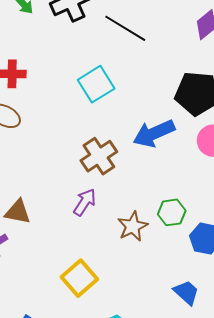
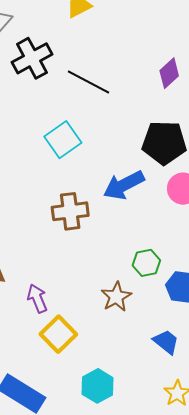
brown cross: (99, 156) -> (70, 211), turned 30
purple arrow: (85, 202) -> (37, 298), moved, turned -52
brown star: (133, 226) -> (116, 297), moved

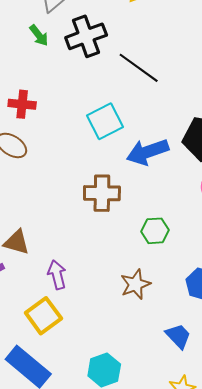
blue arrow: (124, 185) -> (148, 152), moved
green hexagon: (146, 263) -> (155, 231), moved
yellow square: (58, 334) -> (43, 316), moved

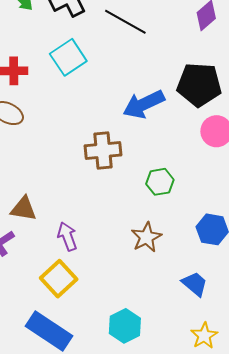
cyan square: (105, 121) -> (68, 57), moved

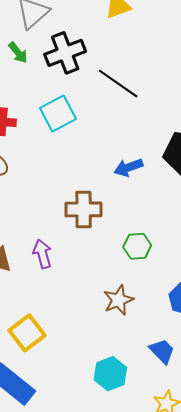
blue arrow: (144, 104) -> (128, 167), size x0.7
purple arrow: (67, 236) -> (42, 254), moved
cyan hexagon: (125, 326) -> (110, 374), moved

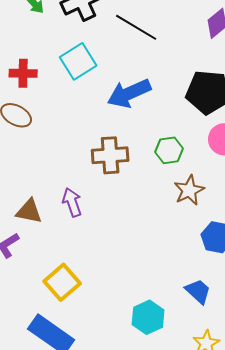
blue arrow: (128, 167) -> (129, 93), moved, size x1.5
green hexagon: (137, 246) -> (169, 150), moved
brown star: (118, 300) -> (189, 190), moved

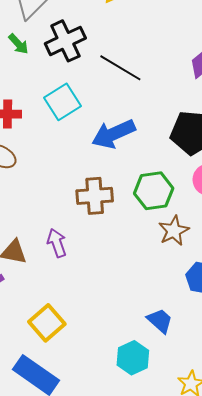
green hexagon: (169, 150) -> (154, 191), size x1.4
blue trapezoid: (198, 291) -> (160, 321), moved

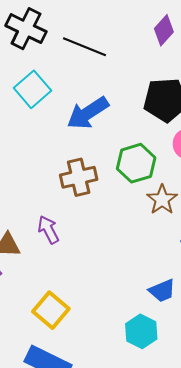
black cross: (65, 41) -> (26, 29), turned -30
blue trapezoid: (160, 321) -> (162, 291), turned 124

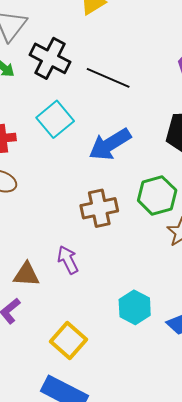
cyan hexagon: (141, 331) -> (135, 307), moved

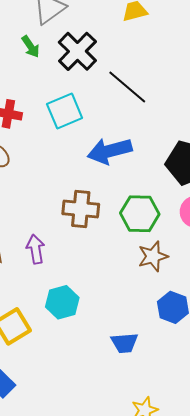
cyan hexagon: (135, 307) -> (62, 302), moved

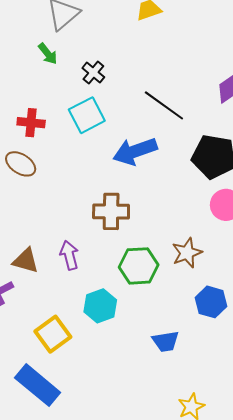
black cross: (77, 51) -> (93, 73), moved, size x0.6
black line: (127, 87) -> (164, 105), moved
green hexagon: (140, 214) -> (139, 266), moved

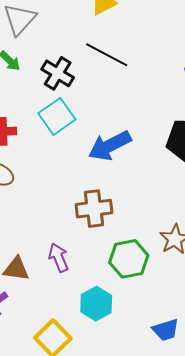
black cross: (93, 73) -> (58, 73), size x1.4
black line: (164, 105) -> (107, 55), moved

